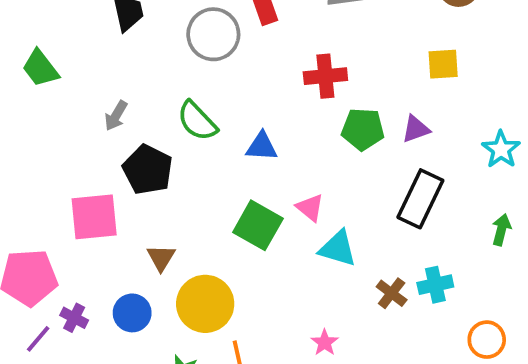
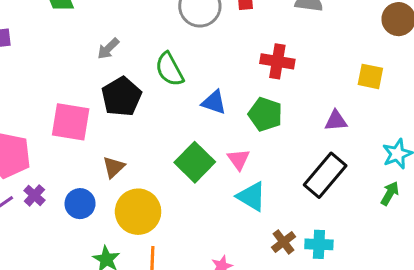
green pentagon: (363, 129) -> (265, 114), moved
green arrow: (501, 230) -> (390, 193), moved

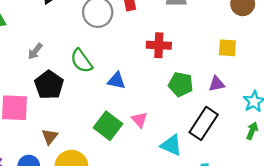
green pentagon: (265, 114) -> (181, 84), moved
purple triangle: (336, 121) -> (217, 84), moved
cyan triangle: (251, 196) -> (171, 145), moved

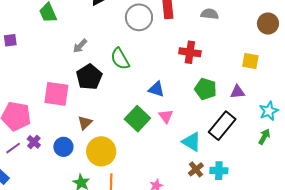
blue triangle: (117, 81) -> (156, 89), moved

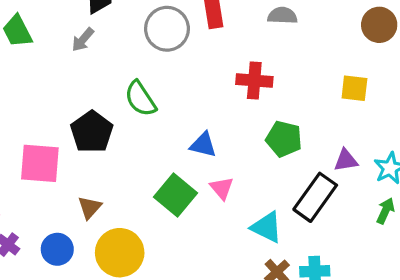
gray arrow: (80, 46) -> (83, 40), moved
purple triangle: (237, 92) -> (346, 160), moved

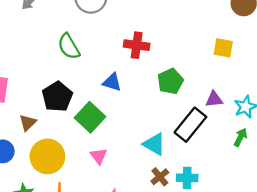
red cross: (254, 81) -> (137, 45), moved
black pentagon: (92, 132) -> (57, 97), moved
green pentagon: (284, 139) -> (170, 81), turned 30
pink triangle: (222, 188) -> (99, 156), moved

